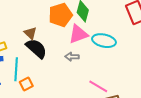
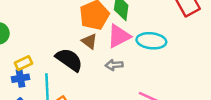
brown triangle: (30, 33) -> (89, 41), moved

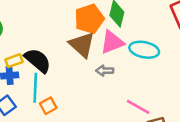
brown triangle: (89, 41) -> (82, 45), size x1.6
black semicircle: (69, 60) -> (38, 60), moved

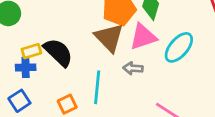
cyan ellipse: (144, 50) -> (179, 47), turned -64
cyan line: (35, 88) -> (97, 87), moved

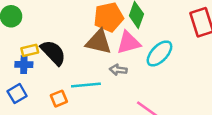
brown triangle: (109, 38) -> (99, 42), turned -36
cyan line: (97, 87) -> (86, 85), turned 76

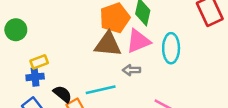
black semicircle: (53, 53) -> (63, 94), moved, size x0.7
cyan ellipse: (159, 53) -> (171, 48), turned -36

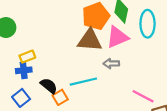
cyan ellipse: (171, 48) -> (148, 24), moved

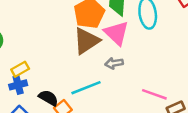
pink triangle: (117, 37) -> (116, 33), turned -45
brown triangle: (90, 40) -> (86, 41), turned -30

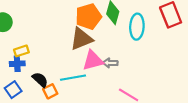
pink triangle: (116, 33) -> (93, 61), moved, turned 50
gray arrow: (114, 63) -> (110, 63), moved

